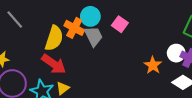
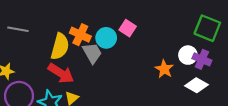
cyan circle: (90, 16) -> (106, 38), moved
gray line: (15, 20) -> (18, 29), turned -36
gray trapezoid: (93, 36) -> (92, 53), moved

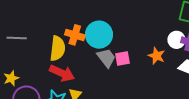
pink square: (128, 28) -> (123, 59), moved, turned -35
cyan circle: (106, 38) -> (99, 35), size x1.4
gray trapezoid: (92, 53) -> (106, 58), moved

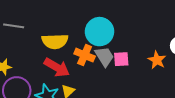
orange cross: (75, 35) -> (85, 55), moved
yellow semicircle: (58, 48) -> (55, 41), turned 75

